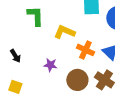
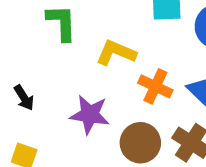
purple star: (50, 65) -> (90, 115), size x1.5

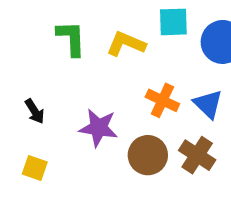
yellow L-shape: (116, 53) -> (126, 44), moved

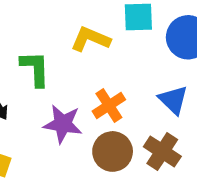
green L-shape: (71, 38) -> (35, 69), moved
orange cross: (162, 100) -> (109, 105), moved, turned 32

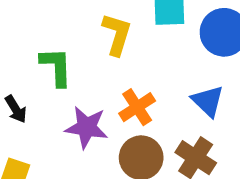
yellow L-shape: (90, 39) -> (117, 34), turned 84

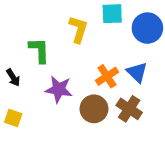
orange cross: (137, 107) -> (107, 76), moved

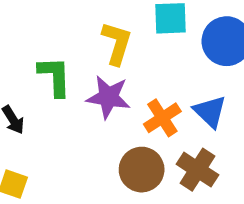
purple star: (59, 89) -> (108, 97), moved

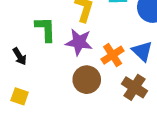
brown circle: (142, 170) -> (87, 80), moved

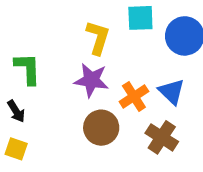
green L-shape: (45, 29) -> (28, 69), moved
black arrow: (20, 56) -> (16, 111), moved

